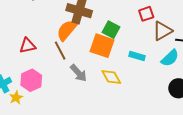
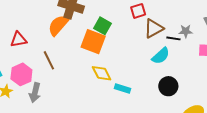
brown line: (60, 51) -> (49, 60), moved
cyan rectangle: (137, 56) -> (123, 88), moved
gray arrow: (79, 73) -> (35, 93), moved, turned 54

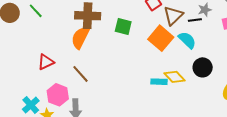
orange square: (93, 42) -> (161, 38), moved, turned 35
cyan semicircle: (161, 56) -> (187, 40), turned -78
yellow diamond: (102, 73) -> (174, 77), moved

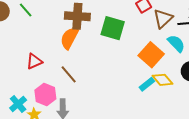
green square: (123, 27) -> (113, 28), size x1.4
orange square: (161, 38) -> (151, 55), moved
cyan rectangle: (159, 82) -> (147, 84), turned -42

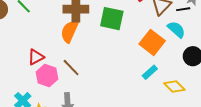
yellow diamond: (162, 80) -> (174, 87), moved
pink hexagon: (45, 95) -> (47, 76), moved

